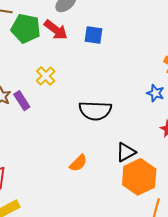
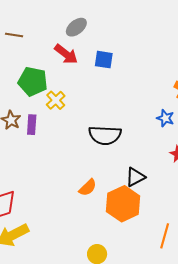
green pentagon: (26, 29) -> (33, 81), moved
purple rectangle: (22, 101) -> (32, 125), turned 36
orange hexagon: (139, 177) -> (123, 204), moved

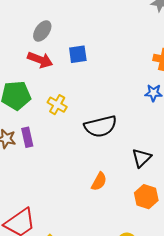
yellow cross: (56, 100) -> (57, 105), moved
orange hexagon: (123, 204) -> (146, 197), moved, size x0.7

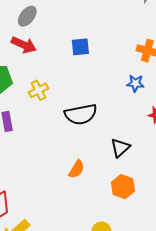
blue square: (78, 54) -> (80, 47), moved
yellow cross: (57, 105) -> (38, 90), turned 30

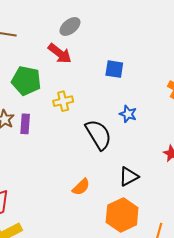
blue star: (135, 83) -> (128, 114), moved
black semicircle: (81, 114) -> (98, 135), turned -124
orange hexagon: (123, 187) -> (122, 215), size x1.4

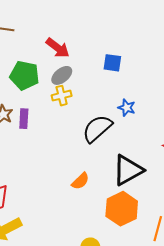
gray ellipse: (70, 26) -> (62, 75), moved
black semicircle: (98, 135) -> (97, 129), turned -100
black triangle: (129, 176) -> (128, 170), size x1.6

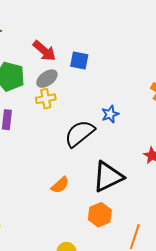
blue square: (112, 63) -> (79, 61), moved
blue star: (127, 108) -> (110, 114), turned 30
orange hexagon: (122, 209) -> (100, 215), size x0.7

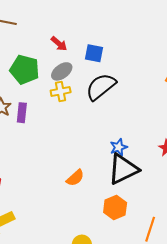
red arrow: (44, 51) -> (59, 44), size x0.7
blue star: (110, 114) -> (119, 147), moved
black semicircle: (80, 133) -> (101, 87), moved

